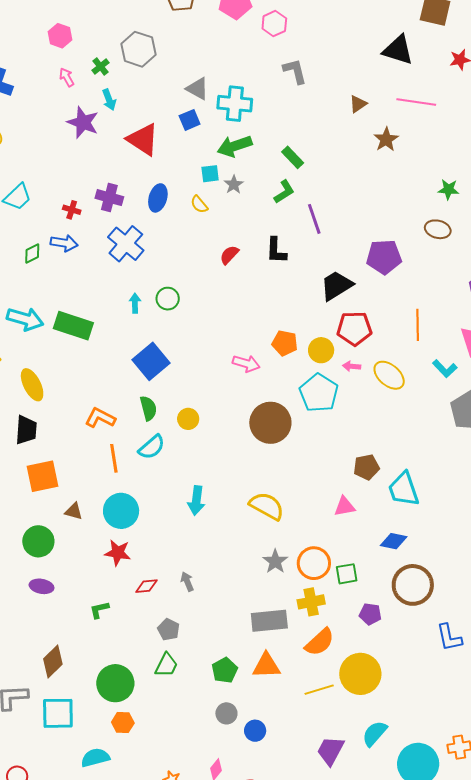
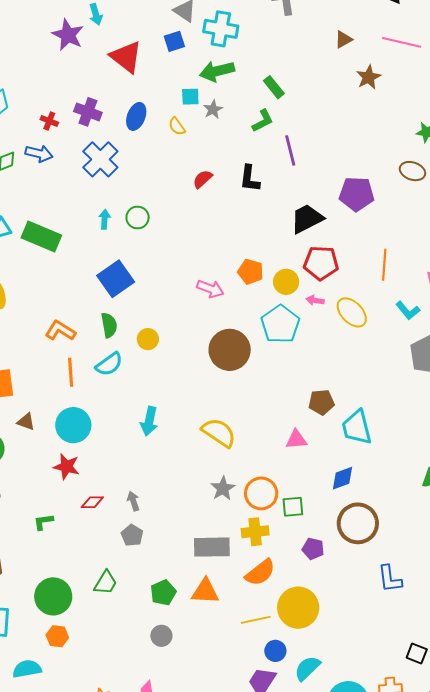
blue diamond: (394, 541) -> (342, 478), turned -36
gray pentagon: (169, 630) -> (132, 535), moved
blue circle: (255, 731) -> (275, 651), moved

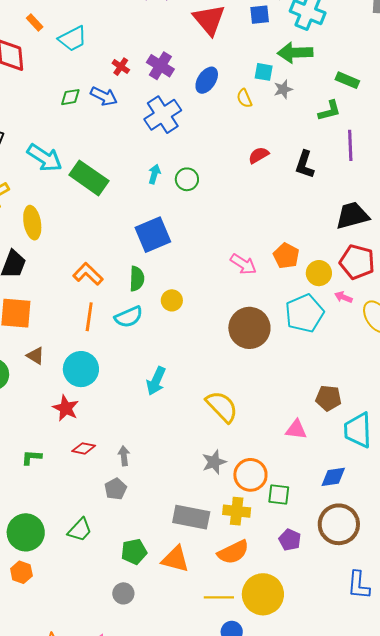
green rectangle: (274, 87) -> (347, 80), turned -40

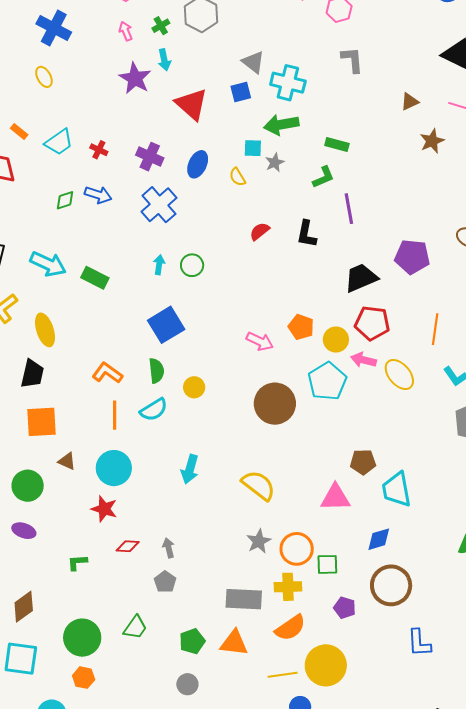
red cross: (121, 67) -> (99, 150), moved
green rectangle: (89, 178) -> (95, 278), size x0.7
pink arrow: (343, 297) -> (364, 360), size x1.4
pink triangle: (296, 429) -> (335, 498), size x1.4

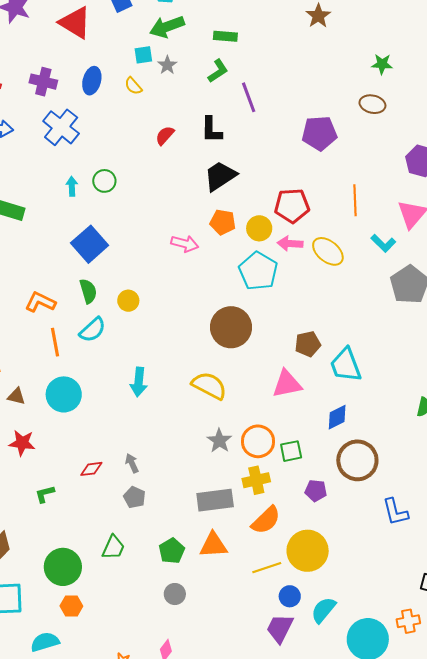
black trapezoid: (361, 278) -> (220, 176), moved
brown circle: (275, 404) -> (231, 327), moved
red star: (104, 509) -> (22, 443), moved

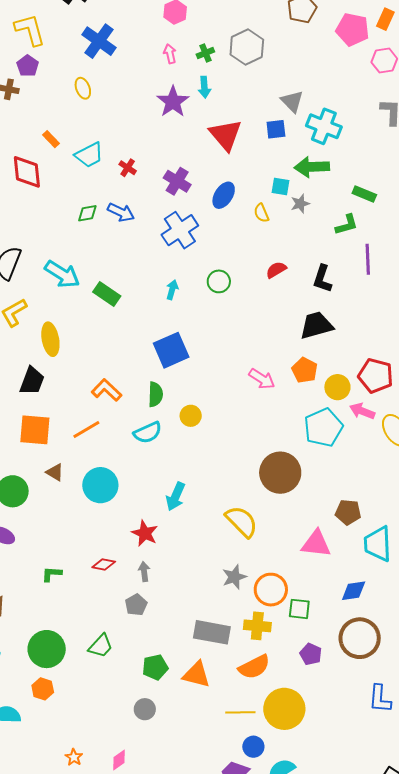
green circle: (104, 181) -> (219, 281), moved
orange line: (55, 342) -> (86, 430), moved, turned 52
red star: (22, 443) -> (145, 533), moved

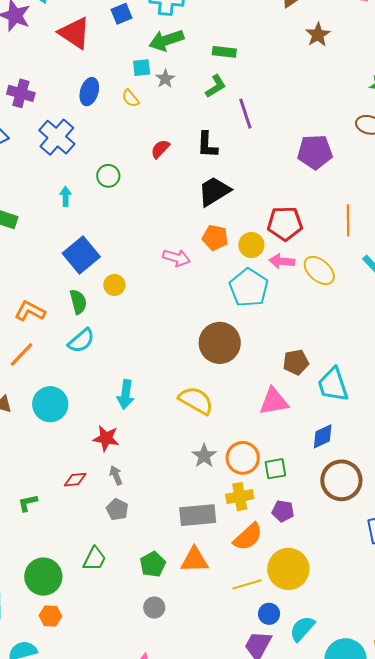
purple cross: (177, 181) -> (21, 93), moved
yellow circle: (191, 416) -> (114, 285), moved
purple pentagon: (311, 654) -> (283, 511), moved

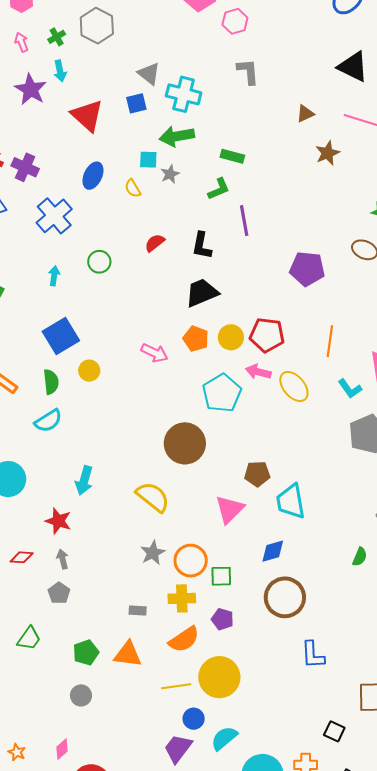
yellow circle: (251, 245) -> (231, 337), moved
pink triangle: (274, 401) -> (230, 509), turned -44
gray rectangle: (198, 515) -> (138, 611), size x0.5

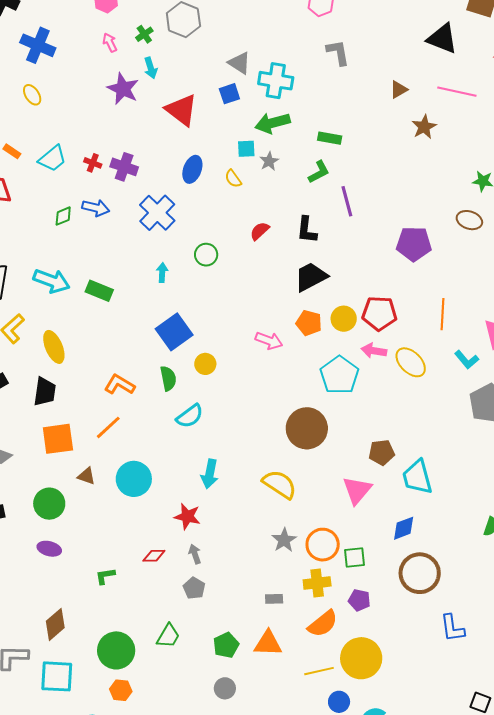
cyan semicircle: (48, 421) -> (190, 416), moved

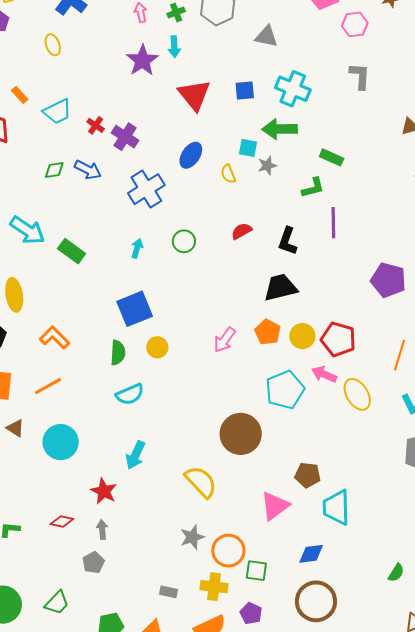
gray triangle: (239, 63) -> (266, 36), moved, turned -35
pink arrow: (269, 341) -> (225, 340), turned 92
orange L-shape: (120, 385) -> (54, 337), moved

